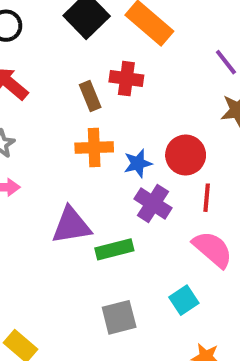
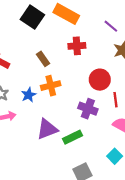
red cross: (126, 79) -> (77, 46), moved
blue star: (138, 163) -> (29, 95), moved

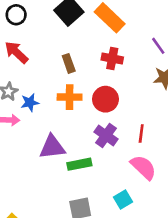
red circle: (100, 80) -> (105, 99), moved
blue star: (29, 95) -> (30, 103), moved

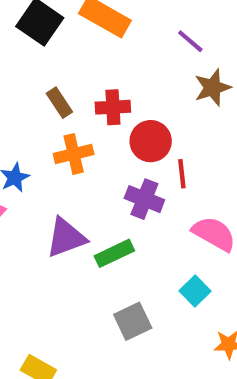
red cross: (112, 58) -> (113, 107), moved
red circle: (105, 99) -> (151, 141), moved
red line: (141, 133) -> (182, 174), moved

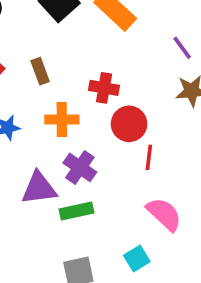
brown rectangle: (59, 103) -> (40, 71), moved
purple cross: (144, 199) -> (80, 167), moved

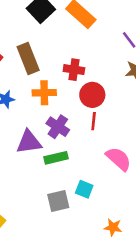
brown rectangle: (40, 71) -> (28, 58), size x1.6
red line: (149, 157) -> (94, 121), moved
cyan square: (137, 259) -> (84, 189), moved, turned -36

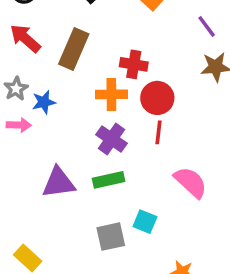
brown rectangle: (28, 58) -> (74, 49), turned 44
orange cross: (44, 93) -> (111, 94), moved
purple triangle: (29, 142) -> (59, 183), moved

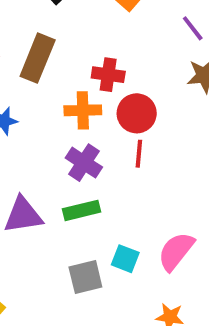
pink semicircle: (191, 182) -> (176, 251), moved, turned -93

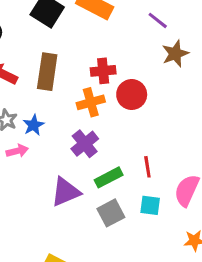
red line: (139, 154) -> (147, 167), moved
purple cross: (84, 163) -> (85, 144), moved, turned 32
gray square: (85, 277) -> (111, 213), moved

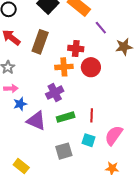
purple line: (158, 20) -> (101, 28), moved
blue star: (34, 125) -> (20, 104), moved
purple triangle: (66, 192) -> (36, 121), turned 35
gray square: (111, 213) -> (64, 151), moved

